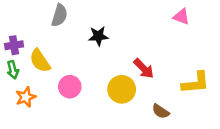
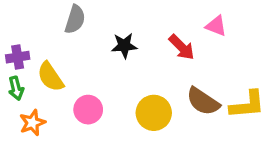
pink triangle: (181, 17) -> (216, 26), moved
red arrow: (144, 69) -> (182, 47), moved
brown semicircle: (161, 111) -> (203, 101), moved, size x1.5

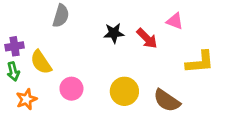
black star: (124, 46) -> (114, 33), moved
brown semicircle: (203, 101) -> (167, 101), moved
yellow L-shape: (247, 105) -> (200, 62), moved

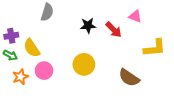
green arrow: (13, 71) -> (10, 55), turned -48
pink circle: (71, 89) -> (44, 71), moved
yellow circle: (124, 91) -> (84, 64), moved

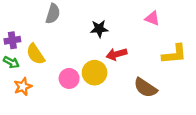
red arrow: (114, 30) -> (117, 54), moved, turned 120
pink circle: (44, 71) -> (69, 78), moved

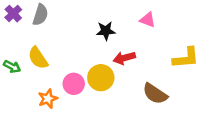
gray semicircle: (53, 14) -> (40, 15), moved
pink triangle: (152, 18) -> (148, 20), moved
purple cross: (12, 40) -> (13, 14), moved, turned -35
orange star: (23, 87) -> (48, 99), moved

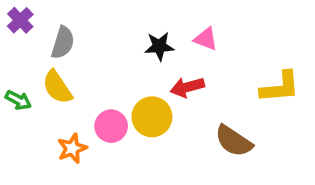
gray semicircle: (40, 15) -> (63, 43), moved
pink triangle: (148, 20) -> (206, 39), moved

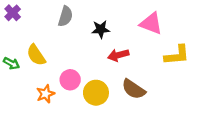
pink triangle: (206, 39) -> (151, 23), moved, size x1.5
gray semicircle: (63, 43) -> (65, 16), moved
yellow circle: (152, 117) -> (96, 93), moved
brown semicircle: (234, 141) -> (134, 89), moved

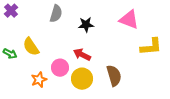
red arrow: (118, 55) -> (82, 55), moved, turned 42
brown semicircle: (134, 89) -> (114, 76), turned -140

